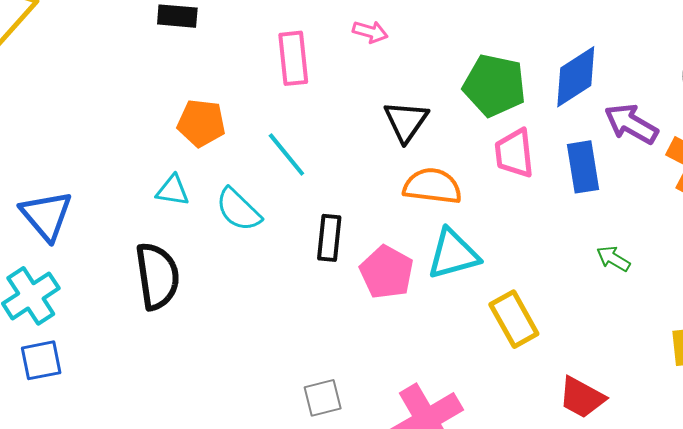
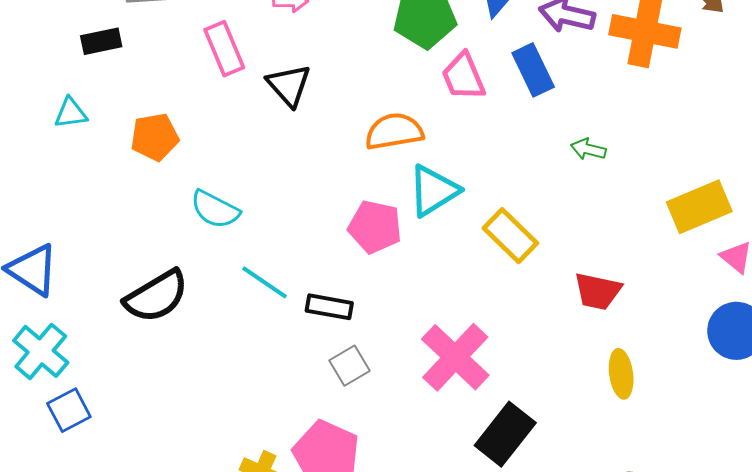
black triangle: (406, 121) -> (289, 85), moved
cyan line: (286, 154) -> (264, 282), moved
cyan triangle: (173, 190) -> (71, 113), moved
black rectangle: (329, 238) -> (329, 307), moved, turned -69
black semicircle: (157, 276) -> (156, 296), turned 84

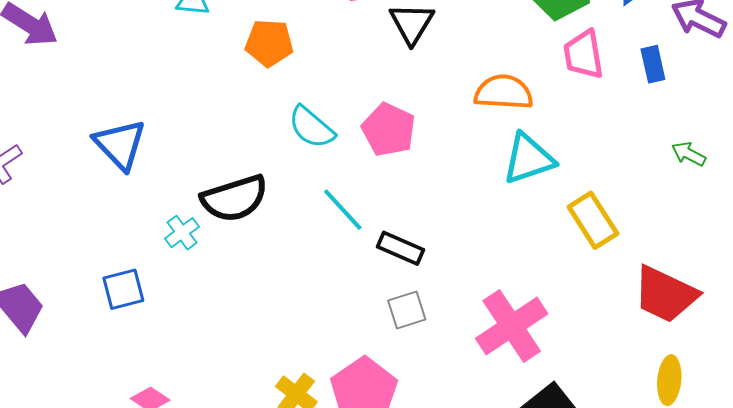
blue rectangle: (533, 70) -> (653, 64), size x0.7
pink pentagon: (375, 227) -> (389, 130), moved
red trapezoid: (598, 291) -> (665, 294), size x1.4
cyan cross: (41, 351) -> (182, 233), moved, size x0.6

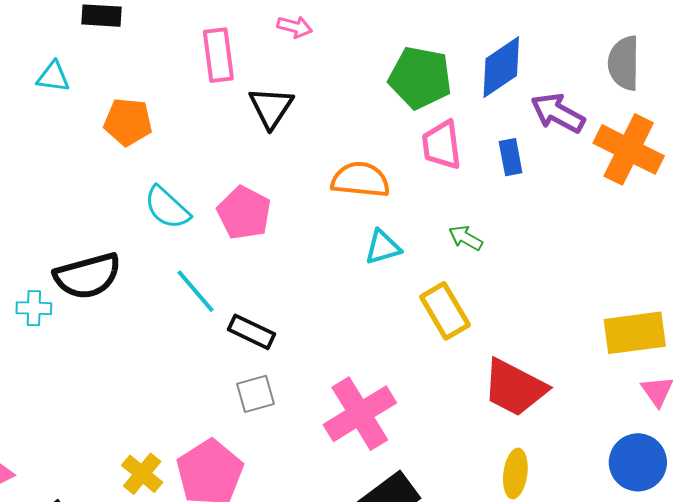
green arrow: (689, 154) -> (466, 238), moved
cyan triangle: (528, 159) -> (383, 247), size x0.7
cyan cross: (182, 233) -> (34, 308), turned 36

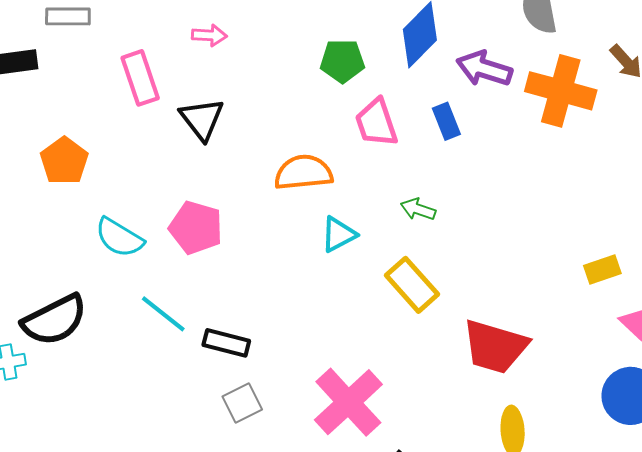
green pentagon: (420, 78) -> (342, 61), size x0.7
orange pentagon: (128, 122) -> (64, 161), turned -30
yellow rectangle: (635, 333) -> (602, 269), size x0.6

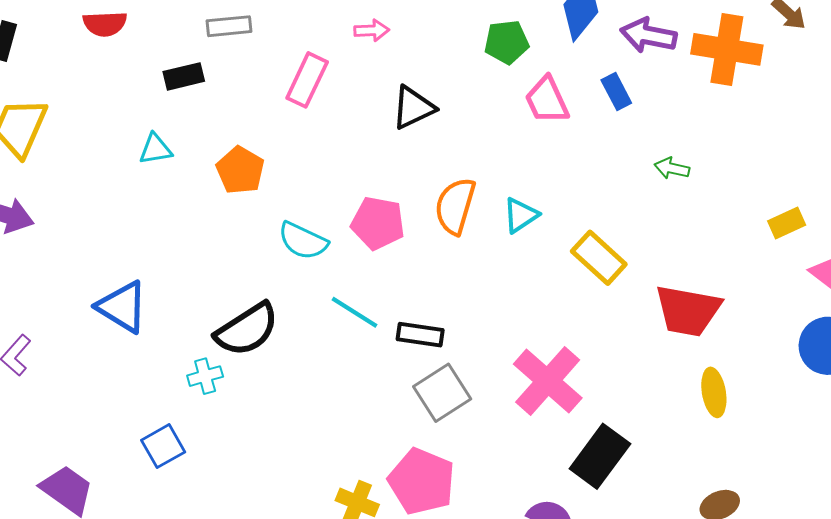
pink rectangle: (140, 78) -> (307, 80), turned 50
black triangle: (202, 119) -> (413, 108), moved, turned 48
orange semicircle: (303, 173) -> (455, 206), moved, turned -62
green arrow: (418, 209) -> (672, 168), moved
gray square: (242, 403) -> (442, 393), size x1.4

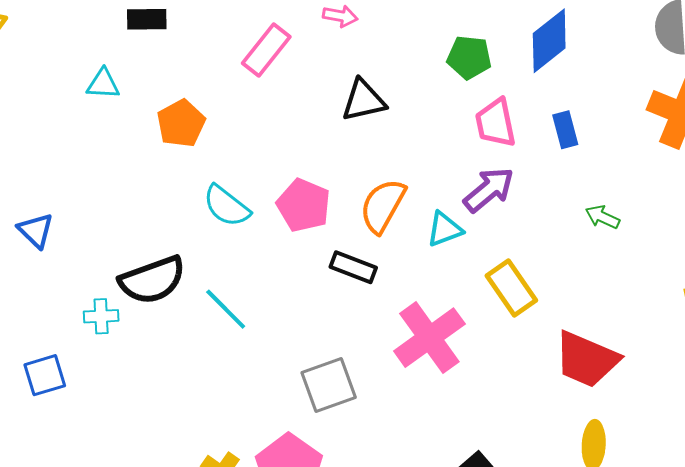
purple arrow: (648, 35) -> (489, 190), moved, turned 116
blue triangle: (122, 307) -> (36, 230), size x0.7
cyan line: (354, 312) -> (226, 309), moved
black rectangle: (420, 335) -> (353, 267), moved
pink cross: (548, 381) -> (429, 338), moved

